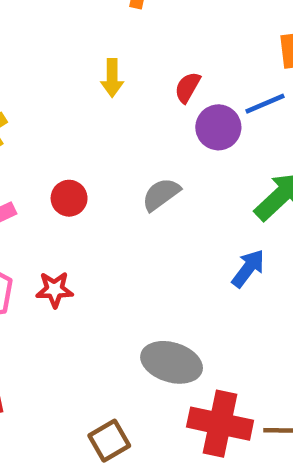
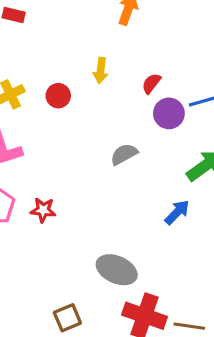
red circle: (69, 198) -> (58, 96), moved

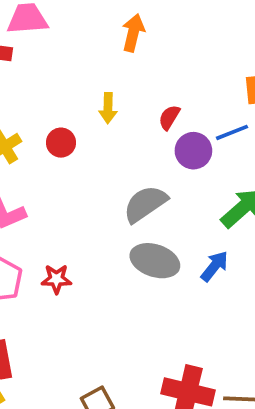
gray semicircle: (124, 154) -> (145, 204), size x1.4
gray ellipse: (117, 270) -> (155, 261), moved

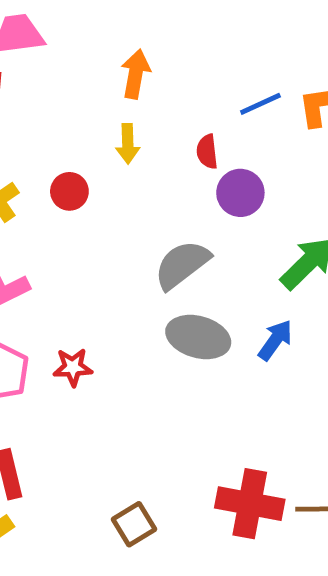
orange arrow: (133, 33) -> (135, 74), moved
red semicircle: (169, 117) -> (207, 152), turned -35
blue line: (232, 132) -> (260, 104), moved

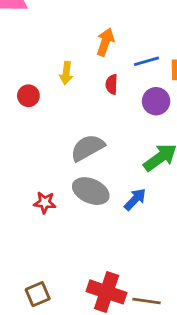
orange arrow: (135, 74) -> (105, 42), moved
purple circle: (240, 193) -> (156, 101), moved
red star: (73, 367) -> (45, 202), moved

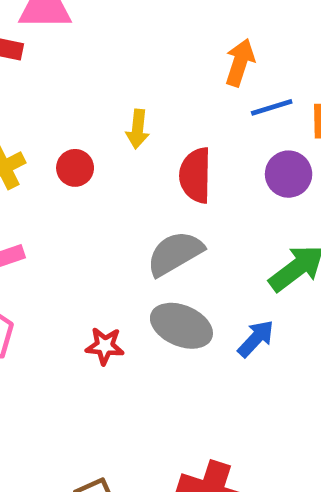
orange arrow: (105, 42) -> (240, 62), moved
red semicircle: (112, 84) -> (195, 175), moved, size x1.6

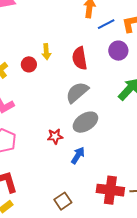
yellow arrow: (138, 129) -> (46, 52), moved
gray ellipse: (181, 326) -> (85, 122), turned -45
blue arrow: (256, 339) -> (78, 155), moved

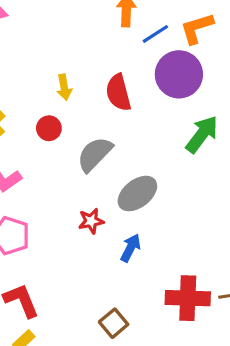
purple circle: (118, 51) -> (179, 74), size x1.5
red circle: (29, 64) -> (49, 128), moved
gray semicircle: (77, 92) -> (95, 154), moved

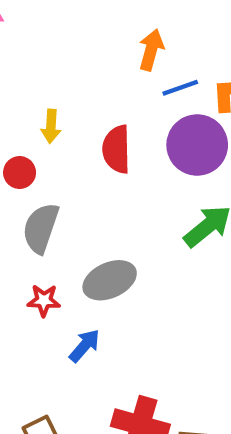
gray semicircle: (95, 154) -> (41, 228), moved, turned -39

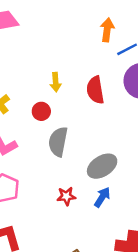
red star: (44, 300) -> (66, 196), moved
blue arrow: (85, 346) -> (102, 197), moved

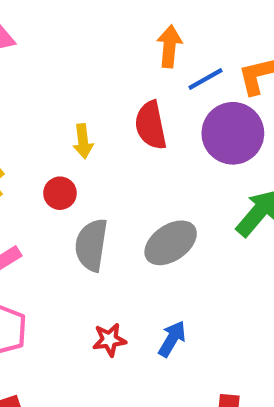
red semicircle: (95, 90) -> (151, 125), moved
gray ellipse: (102, 166) -> (171, 243), moved

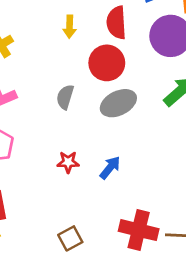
red circle: (60, 193) -> (107, 63), moved, size x1.6
gray semicircle: (91, 245) -> (65, 97), size x0.7

